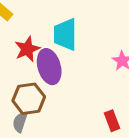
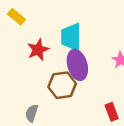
purple ellipse: (49, 67) -> (77, 65), moved
brown hexagon: (29, 99) -> (62, 85), moved

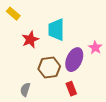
purple ellipse: (77, 65) -> (74, 60), moved, turned 40
red rectangle: (112, 112) -> (71, 89), moved

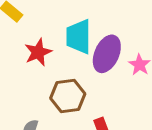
purple ellipse: (74, 60) -> (107, 54), moved

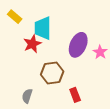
cyan trapezoid: (79, 37) -> (43, 28), moved

